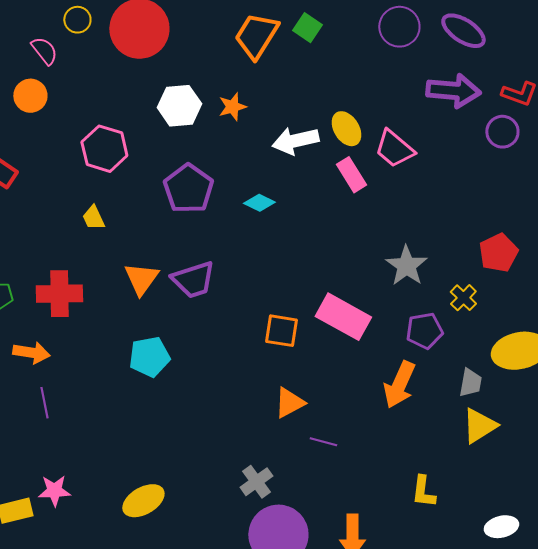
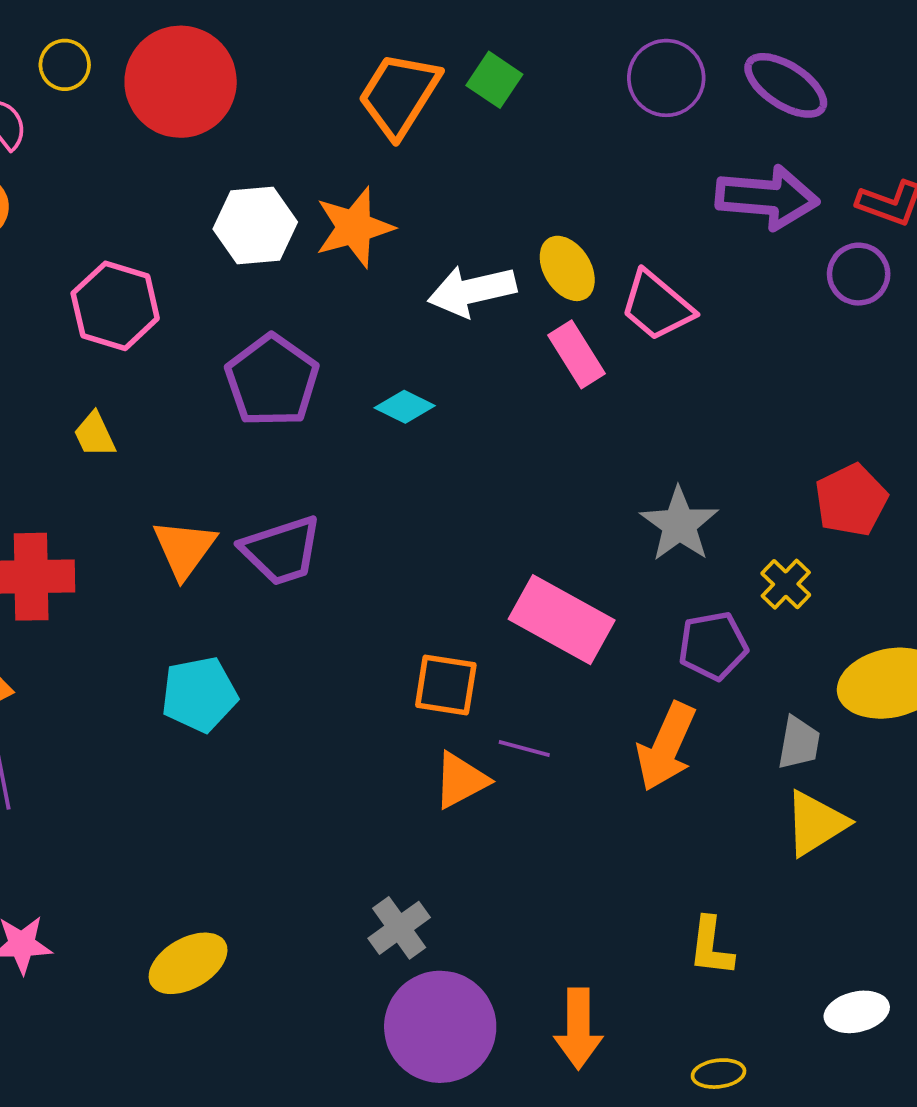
orange star: (232, 107) -> (354, 227), size x1.5
orange square: (281, 331) -> (446, 685), moved
purple line: (323, 442) -> (524, 749), moved

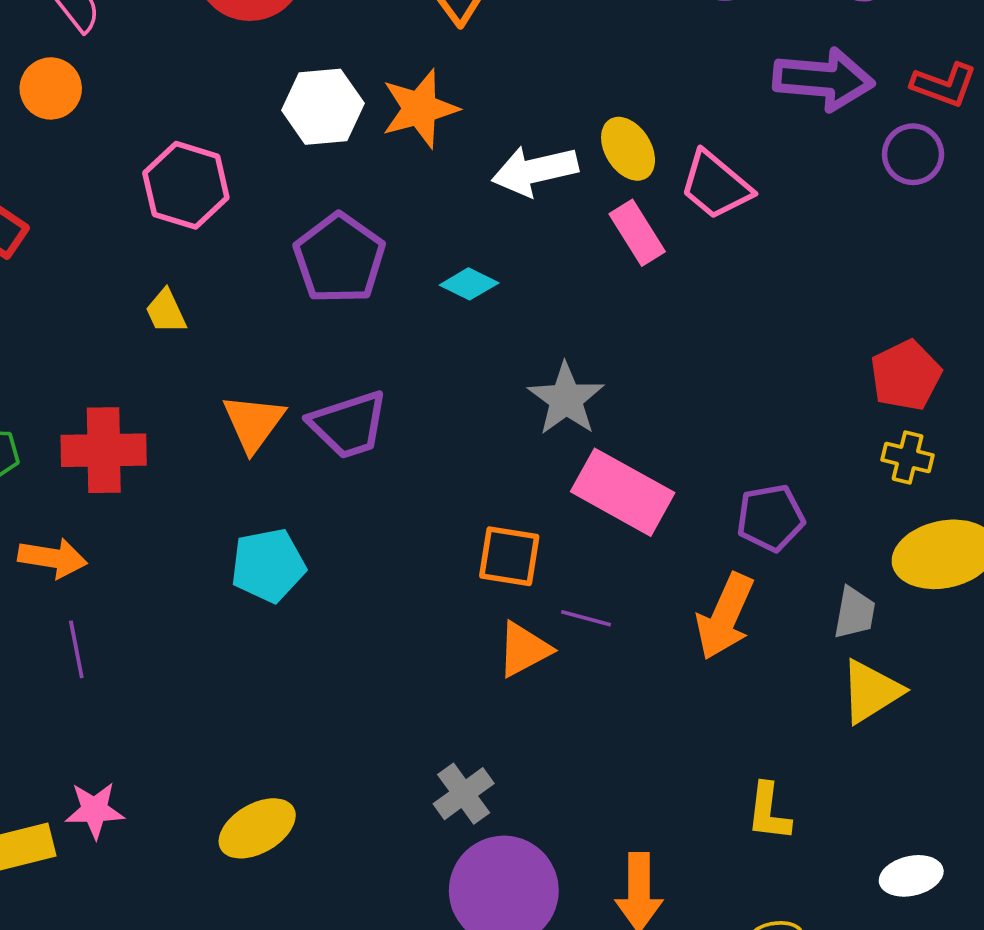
gray star: (679, 524) -> (566, 399), moved
yellow cross: (786, 584) -> (908, 458), moved, turned -30

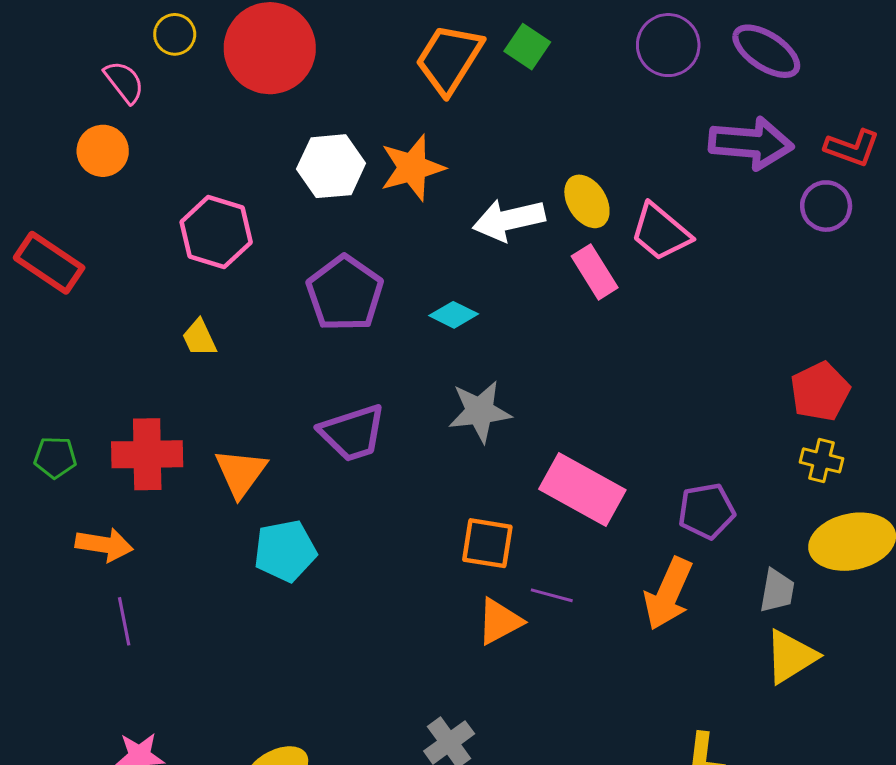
gray star: (566, 399) -> (480, 411), moved, turned 30
orange triangle: (253, 423) -> (241, 473), moved

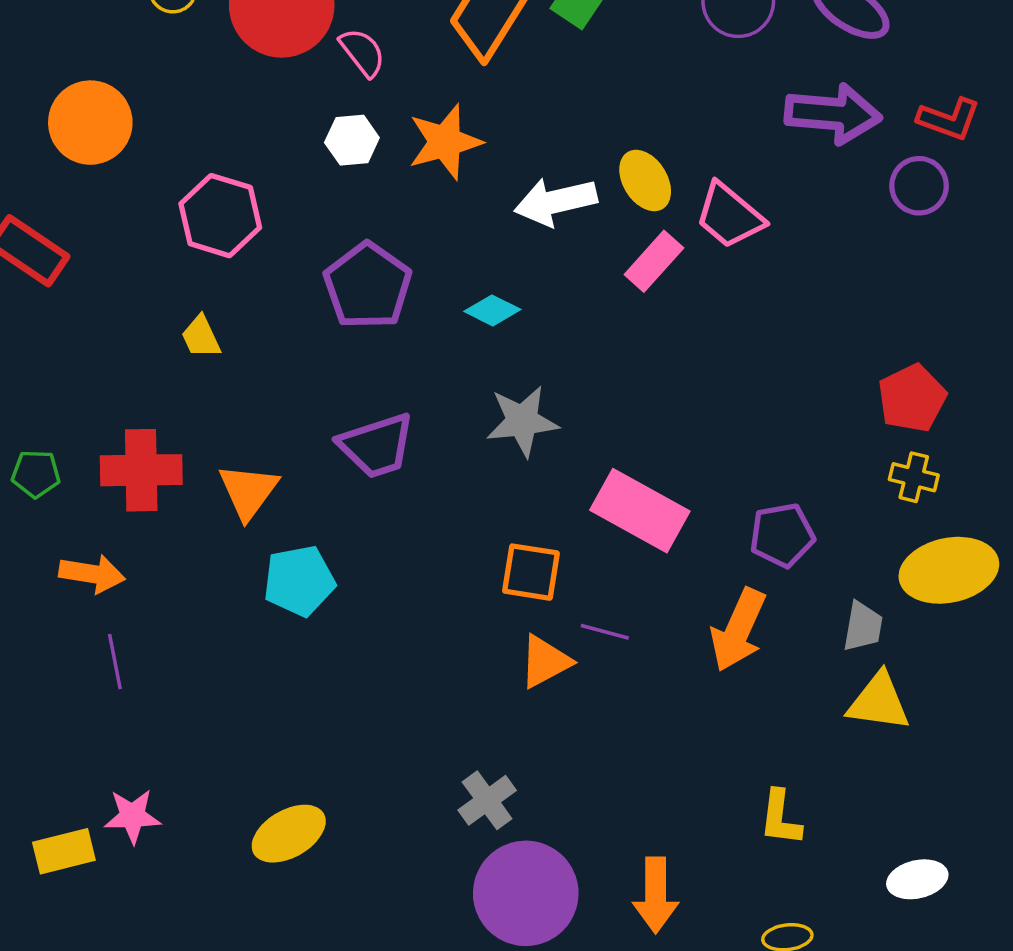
pink semicircle: (124, 82) -> (362, 52), moved
orange circle: (103, 151) -> (90, 123), size x1.4
white hexagon: (331, 166) -> (352, 140), size x0.7
pink rectangle: (595, 272) -> (654, 261), turned 74
yellow triangle: (791, 657) -> (879, 702), turned 40

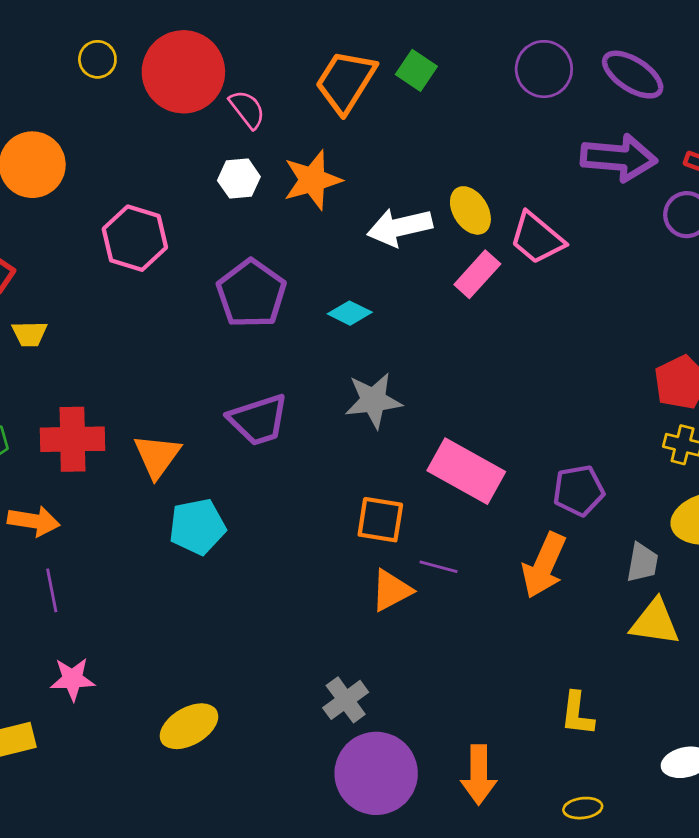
yellow trapezoid: (201, 337) -> (30, 334), moved, turned -66
pink star: (132, 816) -> (73, 679), moved

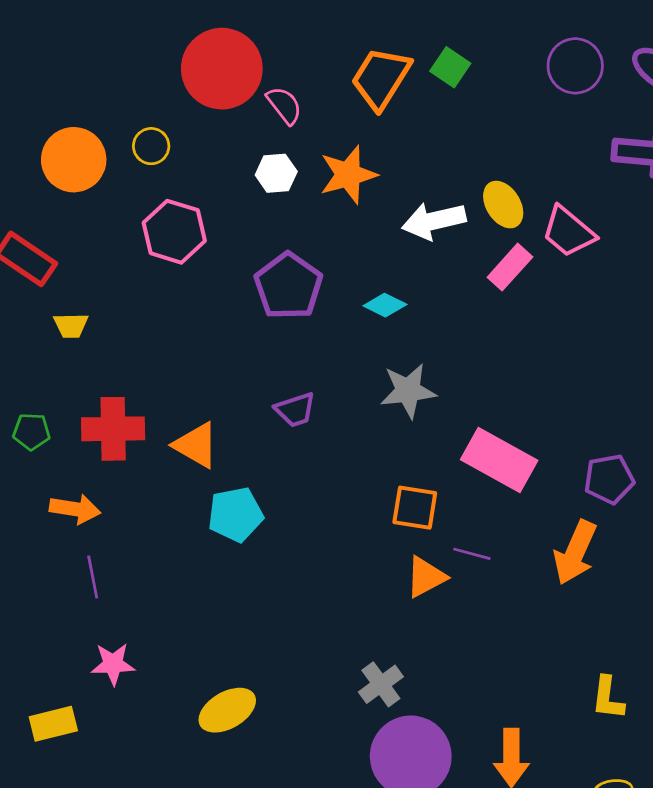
yellow circle: (97, 59) -> (151, 146), moved
purple trapezoid: (258, 420) -> (295, 410), size x0.7
orange triangle: (157, 456) -> (196, 445), turned -36

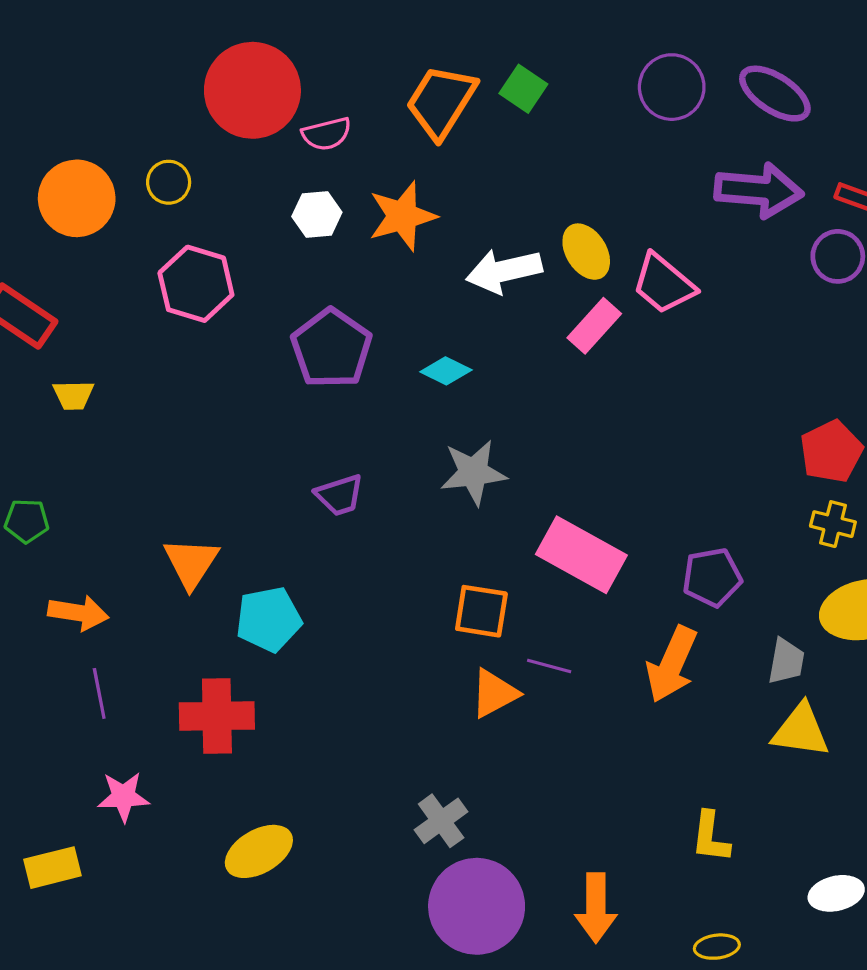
pink semicircle: (284, 105) -> (327, 134), turned 114
red cross: (113, 429) -> (217, 716), moved
orange triangle: (196, 445) -> (191, 563), moved, turned 33

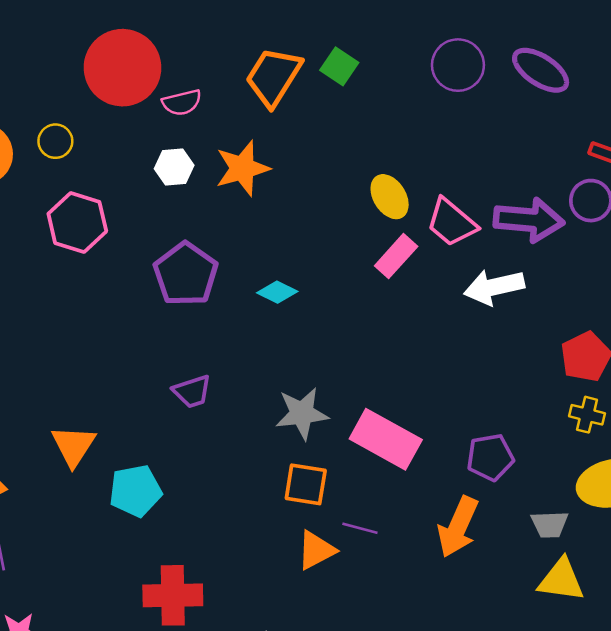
purple arrow: (759, 190) -> (529, 220), moved
white arrow: (504, 271) -> (494, 287), moved
gray star: (473, 472) -> (302, 413), moved
gray trapezoid: (786, 661) -> (550, 524), turned 78
red cross: (217, 716) -> (173, 595), moved

